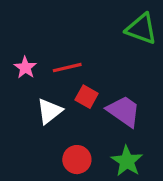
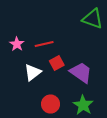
red square: (87, 97) -> (57, 63), turned 32

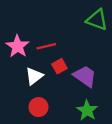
pink star: (17, 44) -> (17, 46), size x1.5
red circle: (51, 104) -> (38, 107), moved

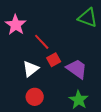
pink star: (17, 46) -> (16, 25), moved
red line: (46, 46) -> (42, 42), turned 60

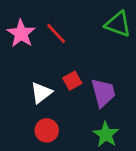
red line: (42, 42) -> (56, 33), moved
purple trapezoid: (77, 69) -> (103, 93), turned 40

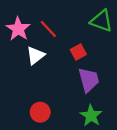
red square: (72, 81) -> (78, 52), moved
white triangle: (41, 93) -> (36, 56), moved

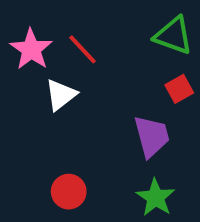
red square: (78, 52) -> (179, 89), moved

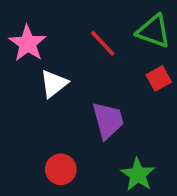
red line: (83, 49) -> (103, 43), moved
purple trapezoid: (152, 136) -> (108, 120), moved

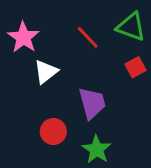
red circle: (61, 169) -> (53, 132), moved
green star: (138, 175) -> (97, 149), moved

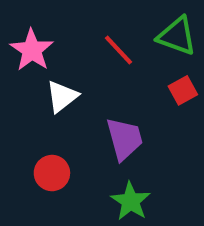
red circle: (53, 132) -> (52, 173), moved

